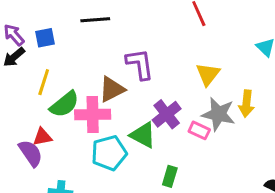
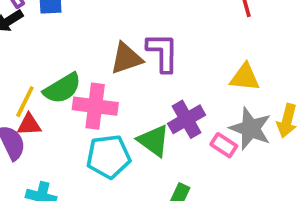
yellow triangle: (208, 74) -> (245, 77), turned 50
yellow line: (44, 82) -> (25, 102), moved
brown triangle: (112, 89) -> (126, 58), moved

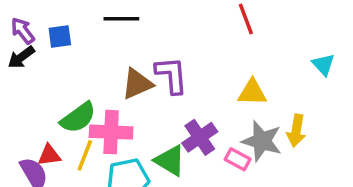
yellow line: (25, 102) -> (85, 155), moved

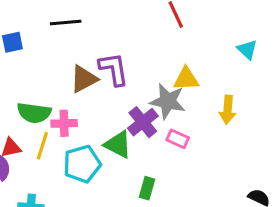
green semicircle: (78, 118) -> (34, 113), turned 48
pink cross: (111, 132) -> (64, 123), size x0.7
gray star: (262, 141) -> (168, 101), moved

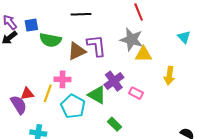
black line: (66, 23) -> (81, 14), moved
gray star: (168, 101) -> (132, 39), moved
green semicircle: (34, 113) -> (50, 40), moved
cyan pentagon: (82, 164) -> (73, 106), turned -30
green rectangle: (147, 188) -> (114, 124), turned -64

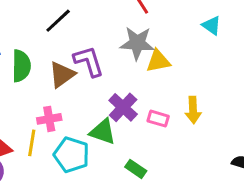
black line: (81, 14) -> (58, 21), turned -30
green semicircle: (50, 40) -> (21, 66), turned -90
yellow arrow: (169, 76) -> (193, 110), moved

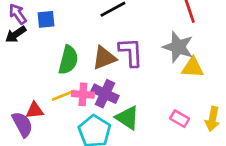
green semicircle: (21, 66) -> (68, 60), moved
purple cross: (123, 107) -> (105, 94), moved, turned -32
yellow line: (32, 143) -> (64, 95), moved, turned 45

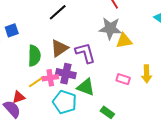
purple L-shape: (131, 52) -> (85, 53), moved

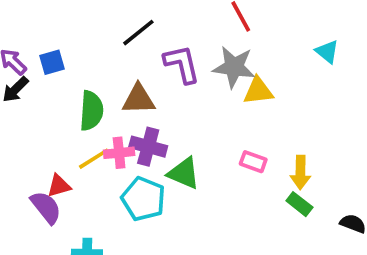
brown triangle: (59, 48) -> (139, 99), turned 30
purple L-shape: (85, 53) -> (182, 64), moved
yellow arrow: (147, 74) -> (300, 172), moved
green rectangle: (107, 112) -> (299, 204), moved

